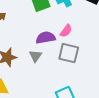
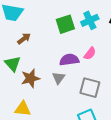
gray square: (69, 53) -> (90, 88), moved

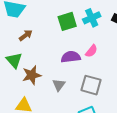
gray triangle: (59, 78) -> (59, 85), moved

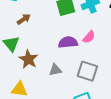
brown star: (32, 75) -> (28, 59), turned -30
gray triangle: (59, 85) -> (55, 70), turned 40

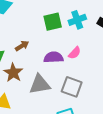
brown arrow: (24, 19) -> (22, 46), moved
gray triangle: (55, 70) -> (40, 84), size x1.6

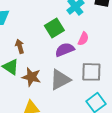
green square: (53, 22) -> (54, 28), moved
brown arrow: (22, 46) -> (20, 46), moved, turned -56

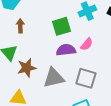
brown arrow: (20, 46) -> (20, 26), moved
brown star: (31, 77) -> (27, 68), turned 30

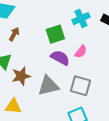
brown arrow: (20, 26) -> (14, 34), turned 32
purple semicircle: (66, 50) -> (60, 58), turned 36

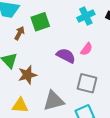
green square: (55, 34) -> (40, 22), moved
gray triangle: (48, 86) -> (54, 101), moved

